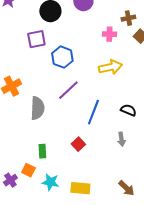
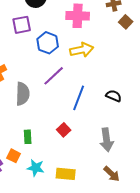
pink cross: (109, 34) -> (78, 16), moved, size x1.6
yellow arrow: (110, 67) -> (82, 50), moved
gray arrow: (121, 139) -> (107, 140), moved, size x1.6

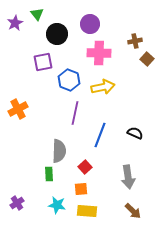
purple line: (54, 76) -> (75, 113), turned -35
gray semicircle: (23, 94) -> (59, 151), moved
orange square: (14, 156) -> (81, 189), moved, turned -32

